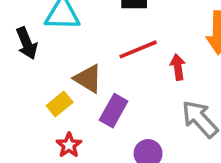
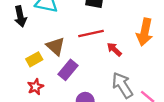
red arrow: (178, 67) -> (114, 49), turned -49

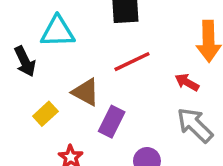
red arrow: (114, 49) -> (187, 82), moved
yellow rectangle: (34, 59) -> (45, 114), moved

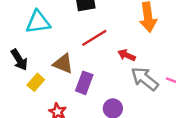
black arrow: (25, 61) -> (19, 60), moved
red arrow: (187, 82) -> (127, 55), moved

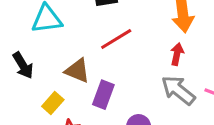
red arrow: (127, 55) -> (177, 54), moved, turned 78
yellow rectangle: (36, 82) -> (53, 103), moved

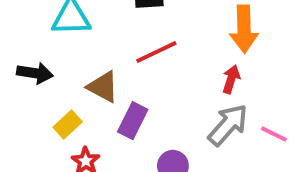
black arrow: (23, 65) -> (35, 73), turned -56
gray arrow: (178, 90) -> (228, 125), turned 87

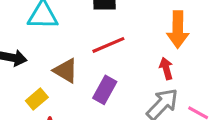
red arrow: (231, 79) -> (166, 68), turned -35
purple rectangle: (133, 121) -> (105, 90), moved

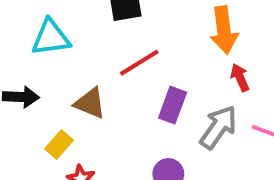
red arrow: (166, 68) -> (240, 78), moved
purple rectangle: (105, 90) -> (173, 105), moved

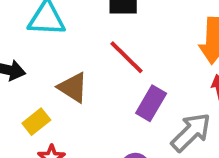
red line: (139, 63) -> (127, 57), turned 66

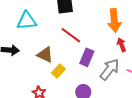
yellow rectangle: (36, 122) -> (58, 71), moved

